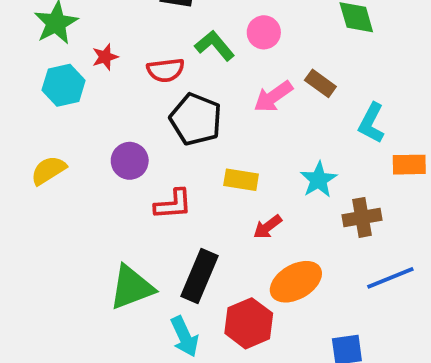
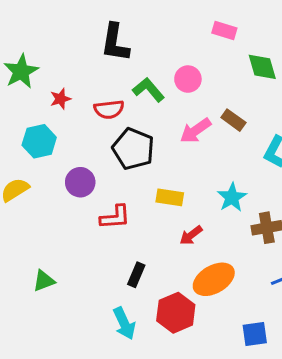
cyan hexagon: (64, 85) -> (39, 141), moved
black rectangle: (200, 276) -> (136, 275), size x0.6
green triangle: (132, 287) -> (44, 281), moved, size x0.6

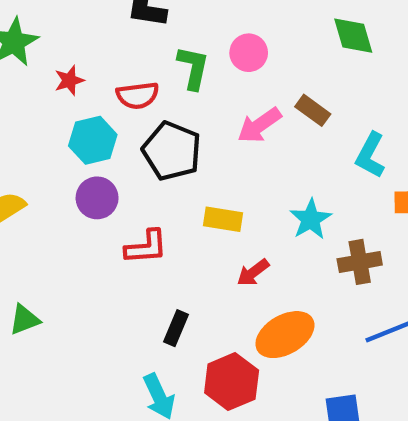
green L-shape: (148, 90) -> (193, 68), turned 52
cyan hexagon: (39, 141) -> (93, 140), moved
green triangle: (44, 281) -> (24, 320), moved

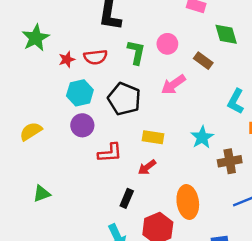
red semicircle: (138, 95) -> (96, 57), moved
brown rectangle: (313, 110) -> (203, 61), moved
red arrow: (253, 273) -> (147, 167), moved
orange ellipse: (285, 335) -> (188, 202), turned -68

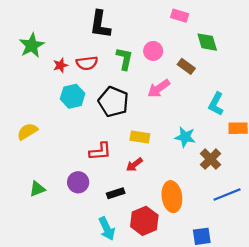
purple circle: (82, 125) -> (78, 182), moved
cyan star: (202, 137) -> (185, 137), turned -30
brown cross: (230, 161) -> (211, 159), turned -35
black rectangle: (127, 198) -> (116, 193), turned 49

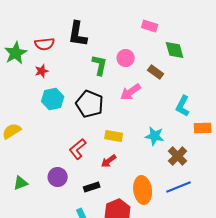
red semicircle: (87, 63) -> (45, 44), moved
red L-shape: (100, 151) -> (78, 149), turned 145
blue line: (227, 194) -> (179, 187), moved

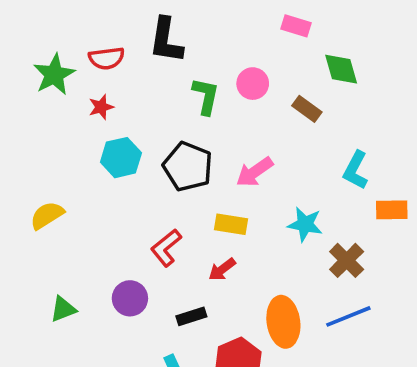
pink arrow: (131, 92) -> (255, 172), moved

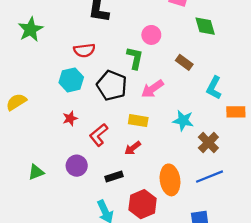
red semicircle: (106, 58) -> (84, 50), moved
green L-shape: (206, 96) -> (135, 58), moved
red star: (101, 107) -> (70, 118), moved
brown rectangle: (307, 109) -> (184, 62), moved
yellow semicircle: (47, 215) -> (16, 102), moved

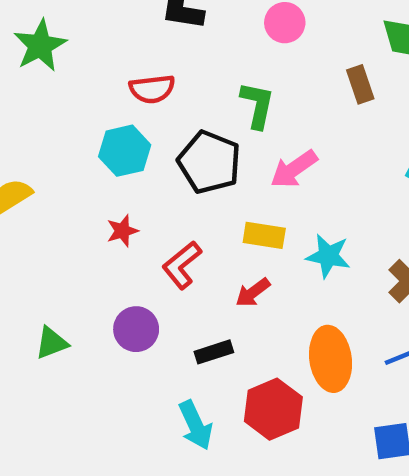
pink circle: (151, 35) -> (285, 23), moved
brown rectangle: (184, 62) -> (360, 84), moved, turned 35
cyan star: (183, 121) -> (328, 256), moved

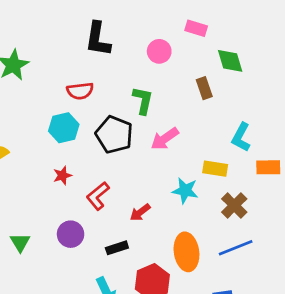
yellow rectangle: (264, 235) -> (215, 169), moved
green triangle: (51, 343) -> (20, 242), turned -40

